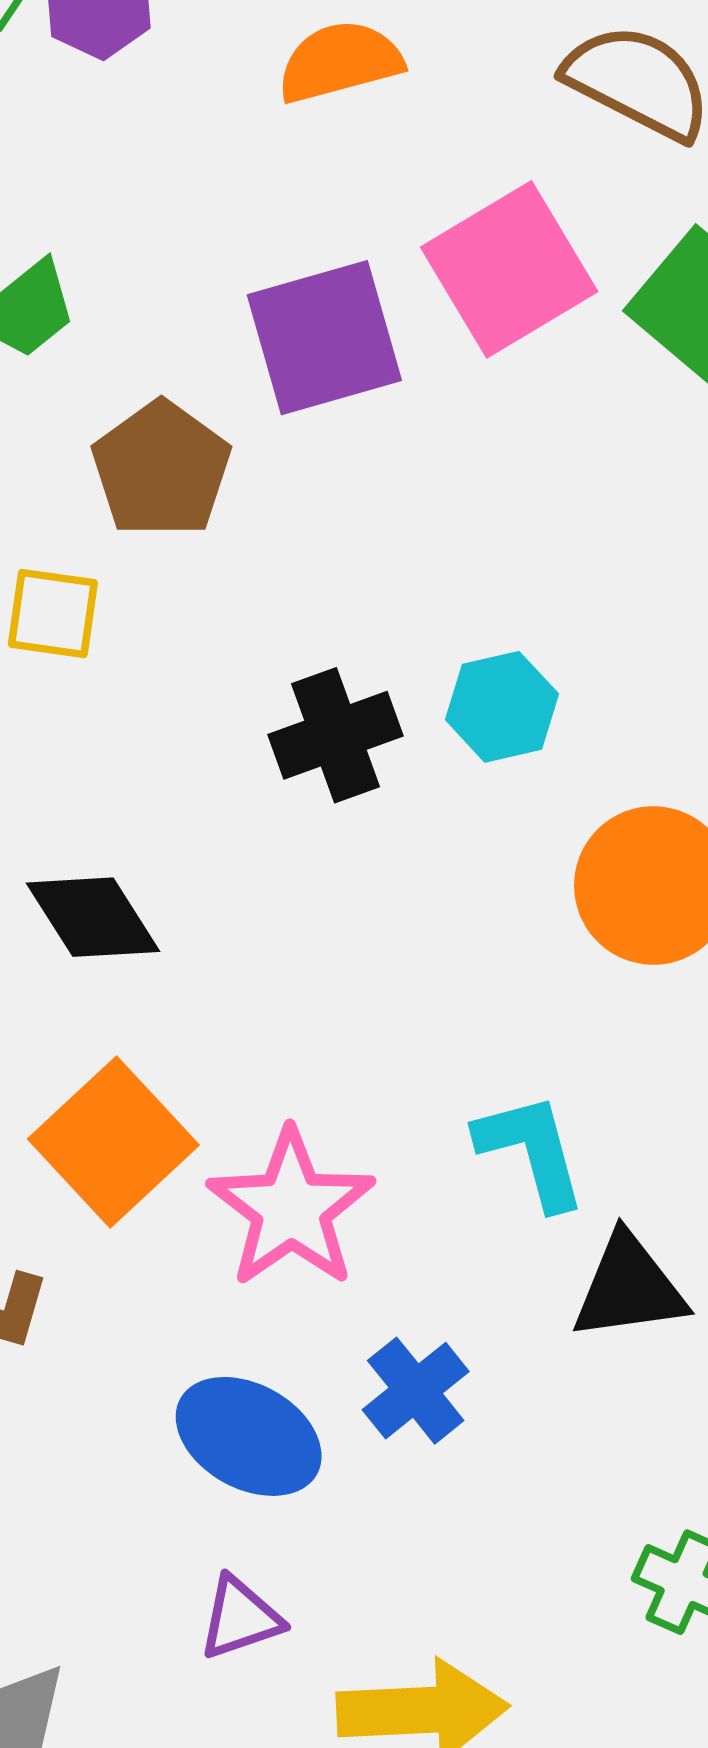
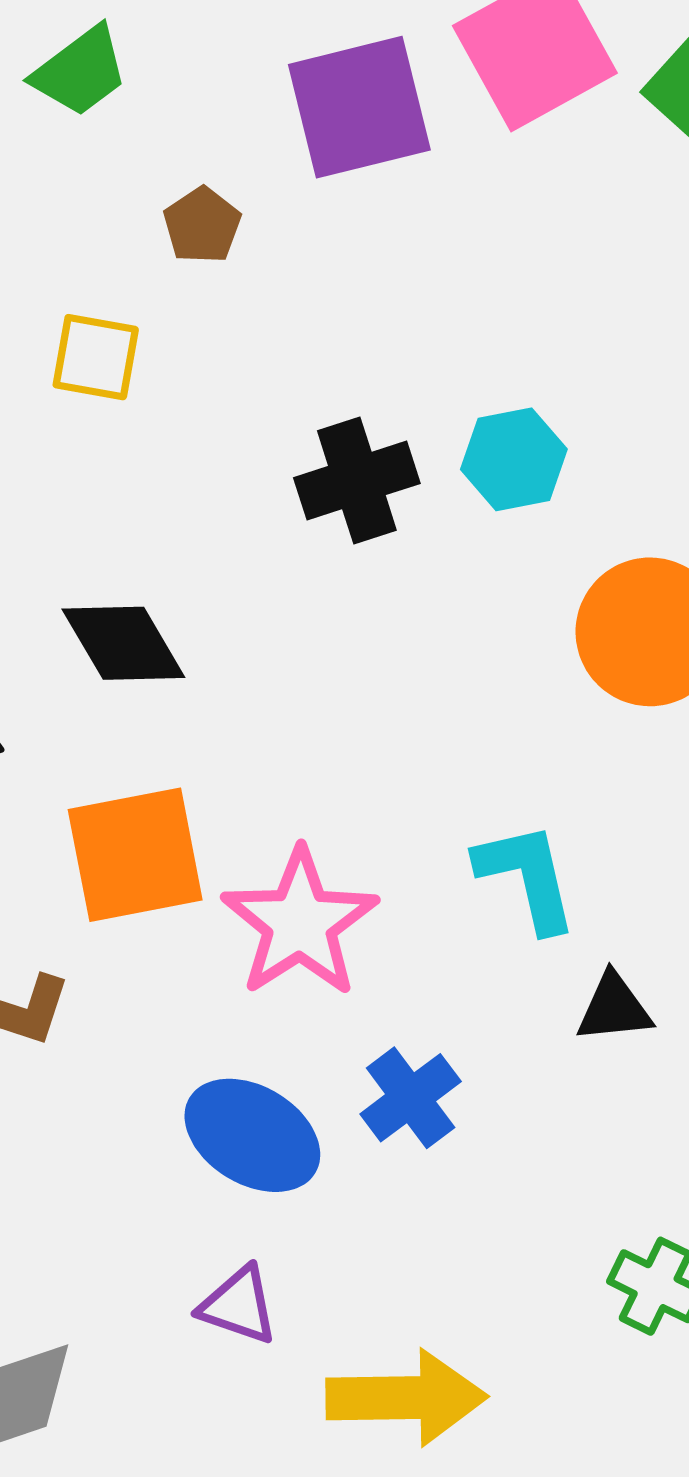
brown pentagon: (161, 469) -> (202, 225), size x0.6
orange square: (113, 1142) -> (135, 855), turned 30
black triangle: (629, 1287) -> (614, 1008), size x0.7
purple triangle: (240, 1618) -> (239, 1305), turned 36

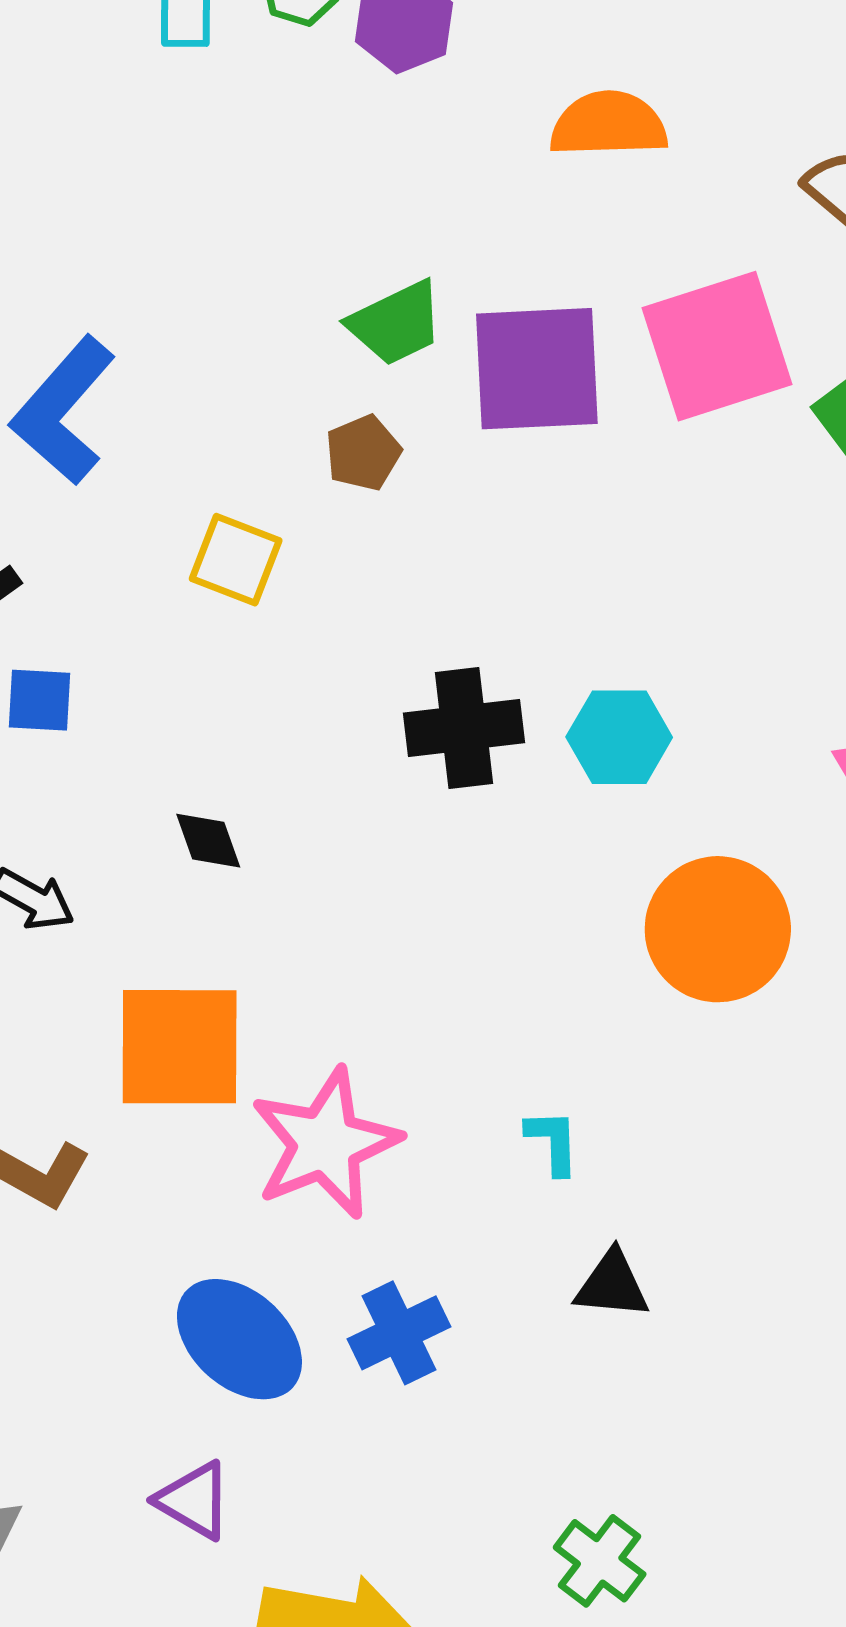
green trapezoid: (80, 71) -> (396, 323), moved
black diamond: (123, 643) -> (208, 841), size x0.6
cyan L-shape: (527, 877) -> (553, 1142), size x0.6

